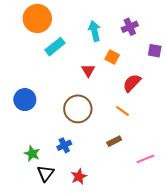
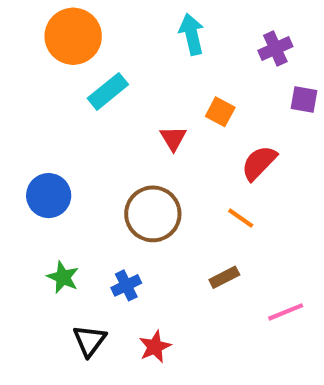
purple cross: (130, 27) -> (275, 49), moved
cyan arrow: (94, 31) -> (192, 34), moved
green star: (32, 154) -> (63, 277), moved

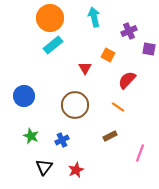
orange circle: (73, 36) -> (50, 18), moved
purple cross: (275, 49) -> (129, 31), moved
pink line: (286, 312) -> (140, 153), turned -48

